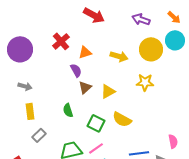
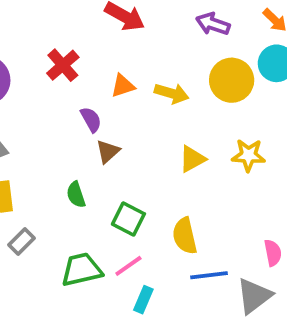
orange triangle: (85, 52) -> (123, 86), moved
yellow star: (145, 82) -> (248, 155), moved
yellow triangle: (108, 91) -> (192, 159), moved
yellow semicircle: (122, 119) -> (185, 236), moved, turned 48

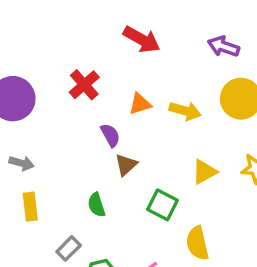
green square: (128, 219) -> (163, 205), moved
gray rectangle: (22, 241) -> (69, 248), moved

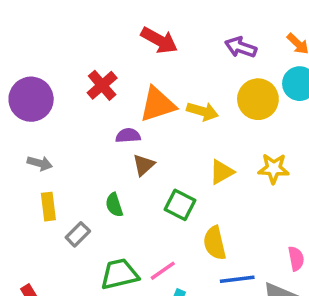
orange triangle: (140, 104) -> (157, 104), size x1.6
purple semicircle: (110, 135) -> (128, 136), turned -65
gray rectangle: (69, 248) -> (78, 234), moved

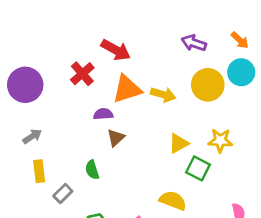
red arrow: (159, 40) -> (116, 50), moved
gray arrow: (40, 163) -> (32, 136), turned -48
green square: (180, 205) -> (198, 168), moved
yellow semicircle: (215, 243) -> (173, 200), turned 124

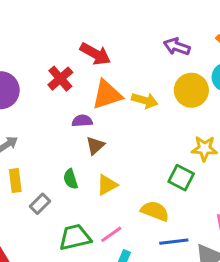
yellow triangle: (178, 143) -> (107, 185), moved

